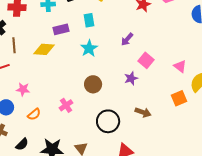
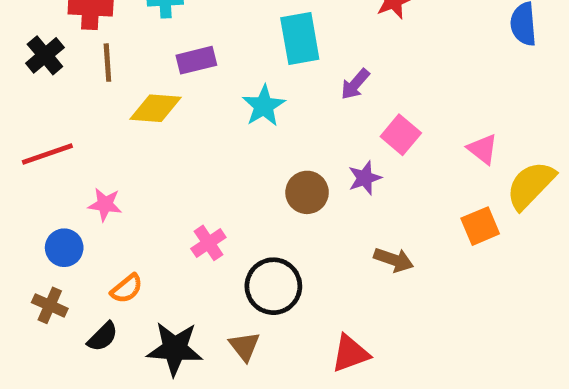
cyan rectangle: (89, 20) -> (300, 39), moved, size x1.5
brown line: (14, 45) -> (107, 63), moved
brown circle: (93, 84) -> (307, 192), moved
orange semicircle: (34, 114) -> (127, 289), moved
black circle: (108, 121) -> (273, 286), moved

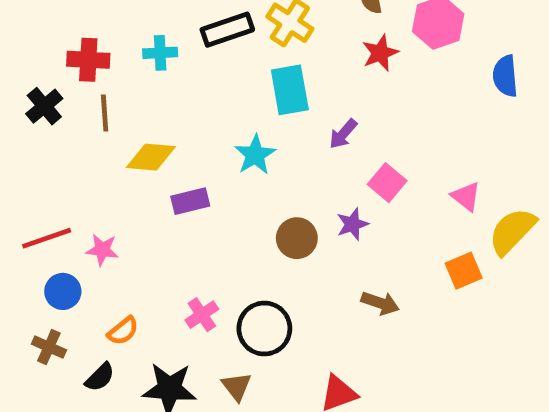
purple rectangle: (196, 60) -> (190, 201), moved
red line: (47, 154) -> (47, 238), moved
pink cross: (208, 243) -> (202, 315), moved

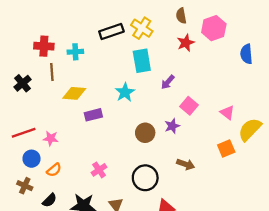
cyan cross: (160, 53) -> (75, 52), moved
black cross: (44, 106) -> (23, 83), moved
black circle: (264, 329) -> (145, 178), moved
orange semicircle: (123, 331) -> (54, 170), moved

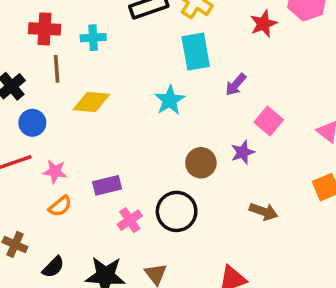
purple rectangle: (93, 115) -> (107, 185), moved
blue circle: (32, 159) -> (32, 123), moved
orange semicircle: (54, 170) -> (60, 206), moved
black circle: (145, 178) -> (177, 211), moved

